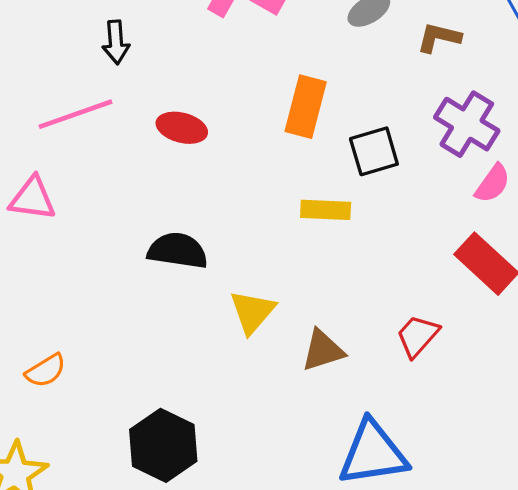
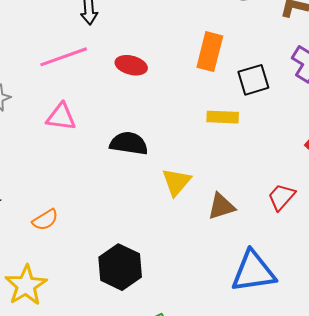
pink triangle: (33, 199) -> (61, 117), moved

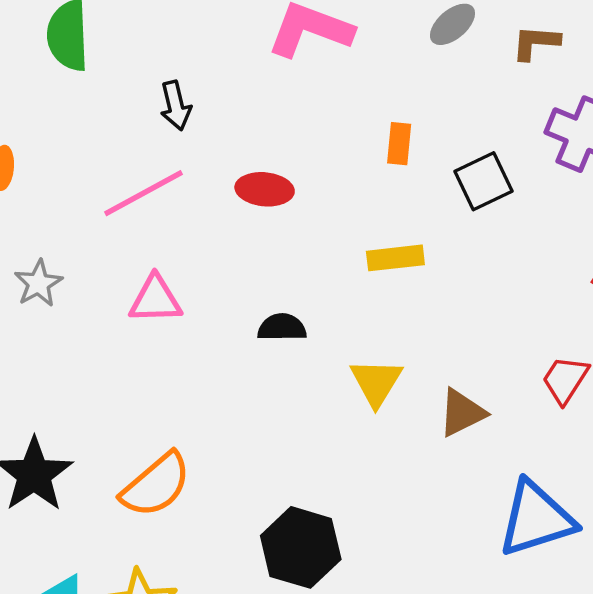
orange rectangle: (210, 52) -> (399, 144), size x0.6
yellow rectangle: (223, 117) -> (395, 258), moved
black semicircle: (129, 143) -> (282, 327), size x0.7
orange semicircle: (45, 220) -> (156, 485), size x1.6

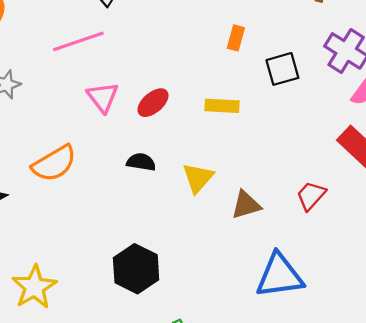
red ellipse: (265, 189) -> (153, 103), moved, turned -56
pink triangle: (155, 299) -> (103, 97), moved, turned 44
black semicircle: (282, 327) -> (141, 162), moved
orange semicircle: (156, 485) -> (54, 163), moved

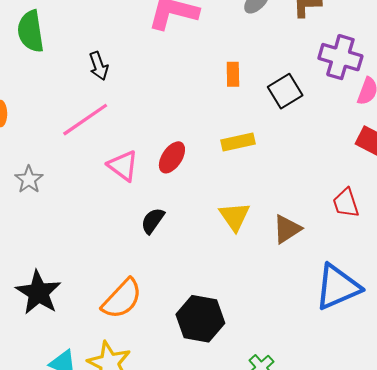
black semicircle: (141, 162) -> (153, 221), moved, turned -48
orange semicircle: (54, 163) -> (122, 299), moved
red trapezoid: (311, 196) -> (346, 203), turned -44

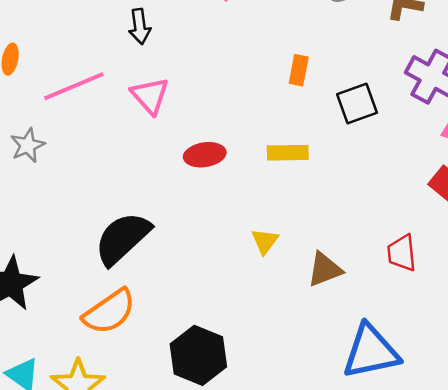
pink line: (85, 120) -> (74, 86), moved
red ellipse: (172, 157) -> (205, 155), turned 36
pink triangle: (123, 166) -> (150, 96), moved
yellow triangle: (234, 217) -> (265, 241), size x0.7
black semicircle: (153, 221) -> (122, 238), moved, size x1.8

